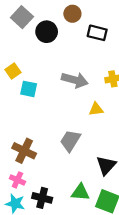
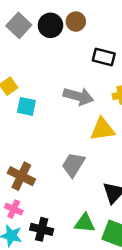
black circle: (47, 32) -> (50, 25), moved
black rectangle: (97, 33) -> (104, 57), moved
yellow triangle: (96, 109) -> (102, 129), size x1.5

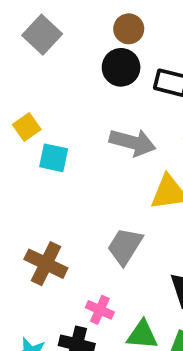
black circle: (50, 25) -> (121, 67), moved
pink cross: (14, 209) -> (100, 310), moved

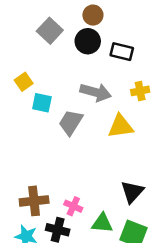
gray square: (42, 35) -> (50, 31), moved
gray trapezoid: (125, 246) -> (71, 122), moved
brown cross: (46, 264) -> (34, 201), moved, turned -32

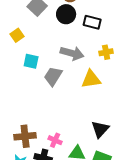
yellow square: (24, 82) -> (17, 35), moved

